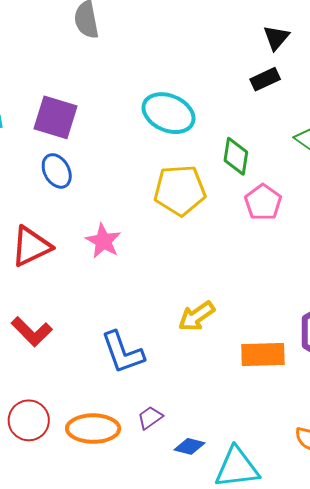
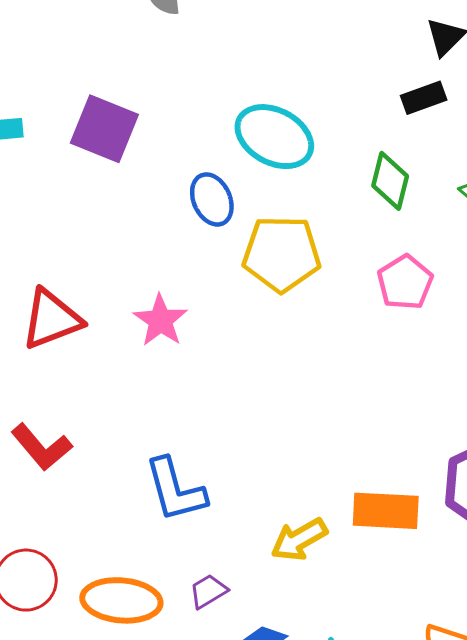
green diamond: (236, 156) -> (390, 181), moved
blue ellipse: (57, 171) -> (212, 199), moved
yellow arrow: (196, 316) -> (299, 540), moved

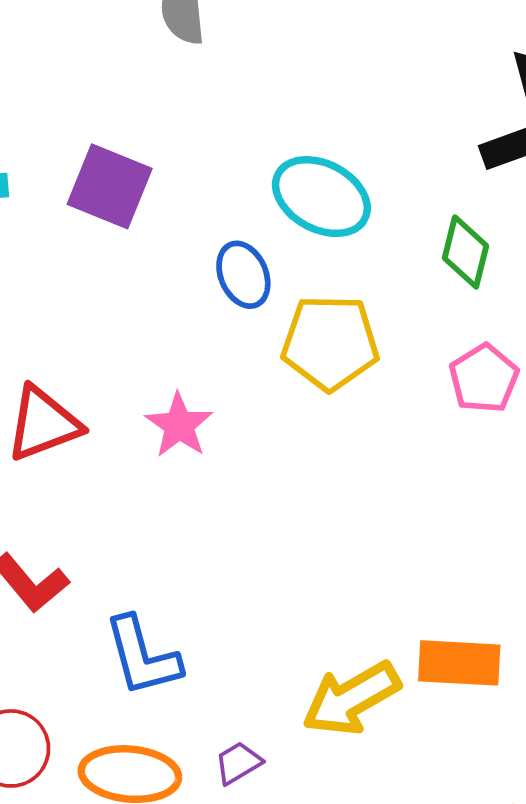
blue L-shape: (175, 490) -> (142, 656), moved
yellow arrow: (299, 540) -> (351, 699), size x1.4

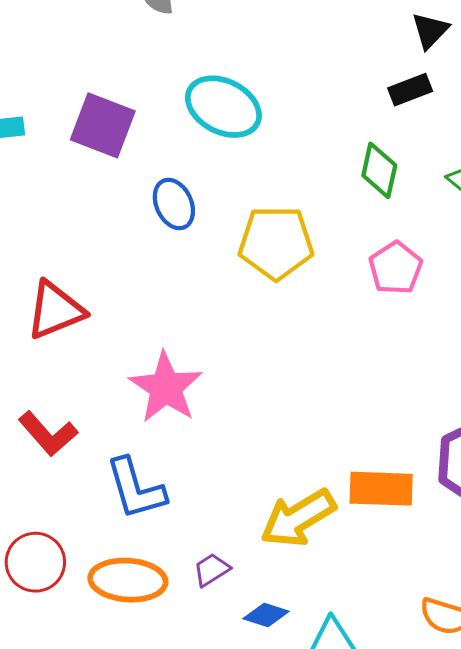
cyan ellipse: (321, 197) -> (223, 107), moved
blue ellipse: (243, 275) -> (174, 204), moved
pink star: (179, 425) -> (166, 388), moved, size x1.4

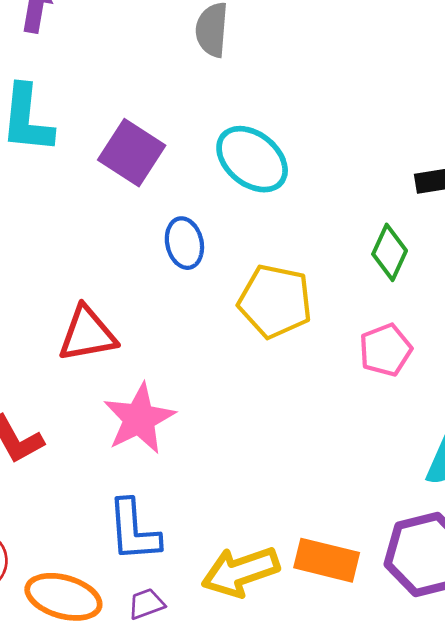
red triangle: (55, 310) -> (87, 334), moved
blue L-shape: (136, 489) -> (134, 530), moved

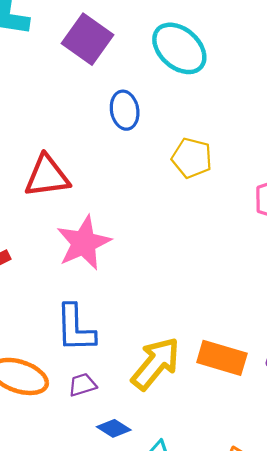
yellow pentagon: (275, 301) -> (192, 158), size x0.7
yellow arrow: (240, 572) -> (156, 364), turned 146

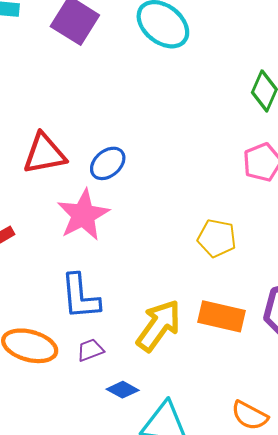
blue ellipse: (125, 110) -> (108, 163), moved, turned 64
yellow pentagon: (192, 158) -> (217, 238), moved

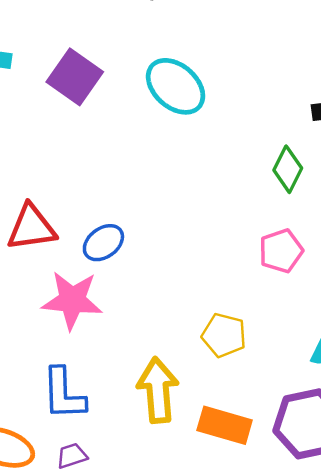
pink star: (83, 215) -> (72, 300), turned 30
yellow arrow: (159, 326) -> (158, 390), moved, turned -44

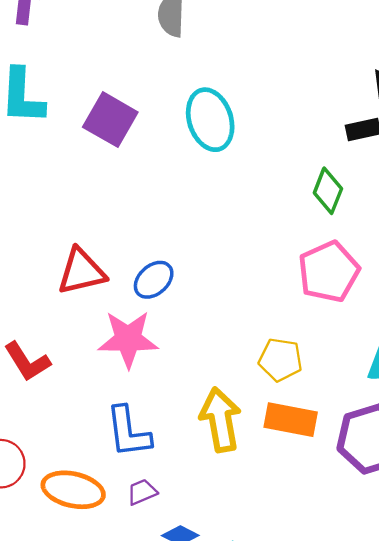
cyan ellipse: (176, 86) -> (210, 120), turned 36
pink pentagon: (281, 251) -> (329, 272), size x1.4
orange rectangle: (225, 425) -> (291, 420), moved

